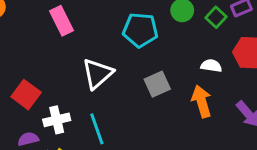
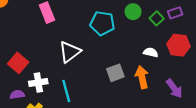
gray square: (157, 84) -> (115, 73), moved

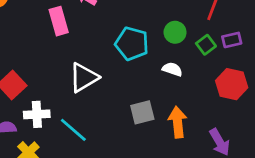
white semicircle: (151, 52) -> (172, 69), moved
cyan line: (66, 91) -> (73, 130), turned -40

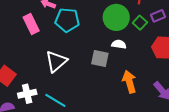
green circle: (175, 32) -> (116, 17), size x1.6
cyan pentagon: (132, 44) -> (67, 20), moved
gray square: (142, 112) -> (100, 59), moved, turned 36

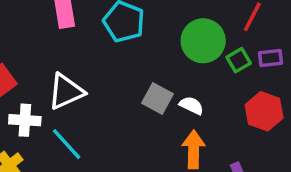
white semicircle: (119, 44) -> (191, 105), moved
white triangle: (56, 61) -> (66, 91), moved

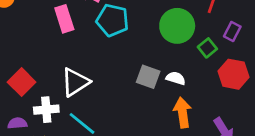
purple rectangle: (270, 58) -> (232, 31), turned -48
green square: (239, 60) -> (207, 48), moved

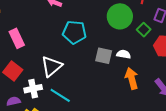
pink rectangle: (64, 19) -> (17, 38), moved
cyan pentagon: (112, 20) -> (74, 32), moved

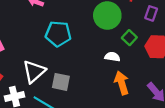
green square: (144, 30) -> (129, 38), moved
gray square: (104, 56) -> (61, 82), moved

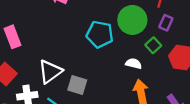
purple rectangle: (151, 13) -> (166, 23), moved
cyan pentagon: (58, 34) -> (100, 34), moved

